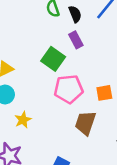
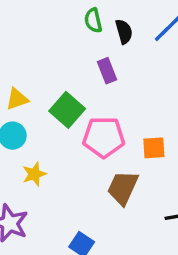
purple rectangle: (76, 40) -> (107, 71), moved
green square: (53, 59) -> (67, 110), moved

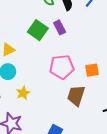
green square: (67, 110) -> (38, 30), moved

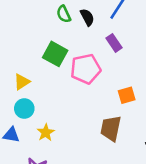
purple rectangle: (60, 27) -> (114, 43), moved
pink pentagon: (62, 67) -> (86, 69), moved

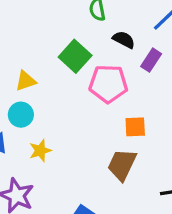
black semicircle: (87, 17) -> (124, 40), moved, turned -48
purple rectangle: (114, 43) -> (151, 60), turned 54
orange square: (127, 95) -> (135, 127), moved

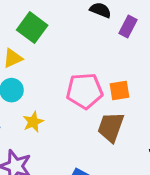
green square: (75, 56) -> (32, 28), moved
pink pentagon: (108, 84) -> (85, 91), moved

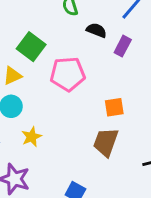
pink pentagon: (85, 91) -> (68, 74), moved

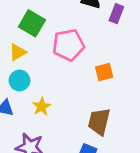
orange square: (114, 107) -> (104, 72), moved
brown trapezoid: (106, 142) -> (99, 122), moved

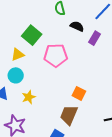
orange square: (104, 72) -> (79, 93), moved, turned 32

